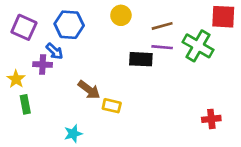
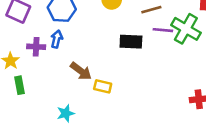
purple line: (162, 47) -> (163, 30), moved
blue arrow: (55, 51) -> (57, 39), moved, turned -120

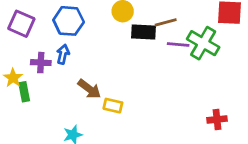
black rectangle: (131, 42) -> (143, 32), moved
green rectangle: (19, 85) -> (24, 92), moved

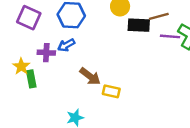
blue arrow: (63, 54) -> (66, 45), turned -132

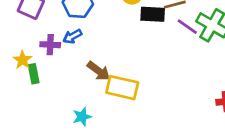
purple line: (170, 36) -> (187, 27), turned 30
yellow rectangle: (111, 91) -> (122, 88), size x1.6

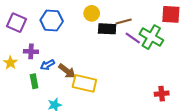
blue arrow: (72, 36) -> (47, 65), moved
green rectangle: (34, 74) -> (34, 81), moved

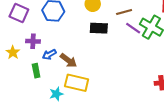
black rectangle: (107, 29) -> (99, 28), moved
yellow rectangle: (84, 83) -> (77, 83), moved

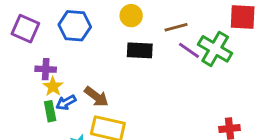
yellow star: (13, 52) -> (53, 87), moved
blue arrow: (49, 54) -> (66, 102), moved

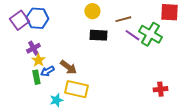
blue hexagon: (75, 26) -> (37, 18), moved
purple square: (25, 29) -> (19, 20), turned 30
purple cross: (46, 69) -> (33, 48), turned -32

